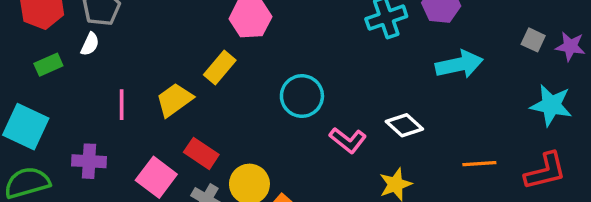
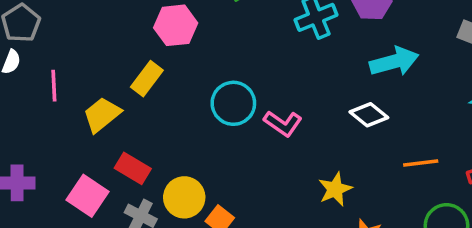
pink line: (122, 105) -> (54, 86), moved
white diamond: (404, 125) -> (369, 115), moved
pink L-shape: (348, 140) -> (283, 123), moved

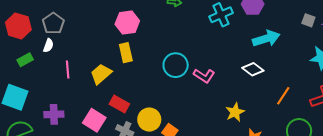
pink hexagon: (176, 25) -> (127, 23), moved
yellow rectangle: (147, 79) -> (126, 53), turned -48
pink line: (54, 86) -> (68, 70), moved
orange line: (421, 163) -> (283, 96), turned -48

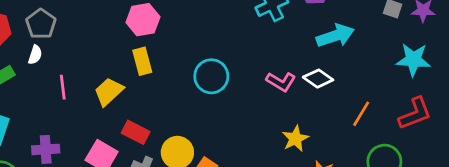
pink L-shape: (204, 76) -> (281, 82), moved

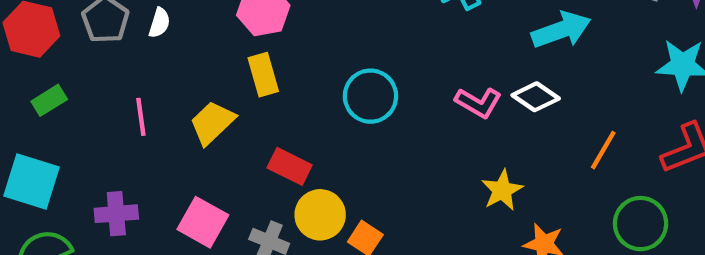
white semicircle: (35, 55) -> (159, 23), moved
red rectangle: (136, 132) -> (290, 166), moved

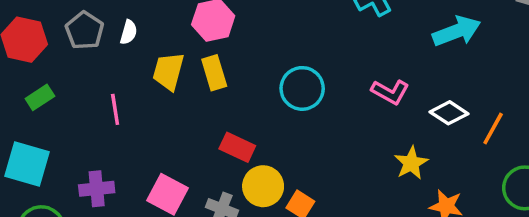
white diamond: (536, 97) -> (449, 113), moved
yellow trapezoid: (212, 123) -> (168, 71), moved, turned -30

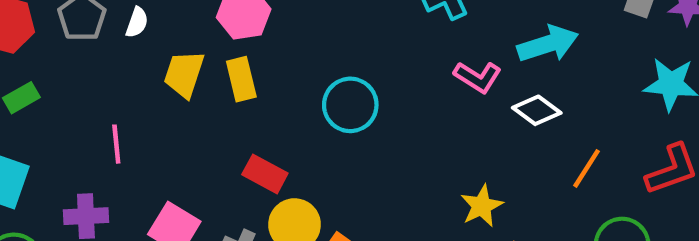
pink L-shape: (390, 92) -> (478, 77), moved
pink line: (115, 109) -> (116, 144), moved
white diamond: (449, 113) -> (537, 110), moved

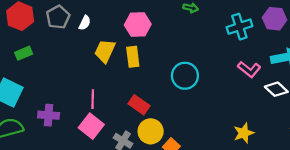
pink line: (116, 144) -> (93, 99), moved

